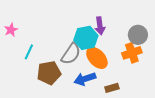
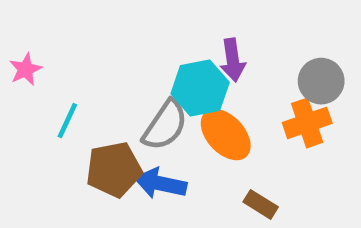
blue arrow: (85, 79) -> (161, 183), moved, turned 30
brown rectangle: (112, 88) -> (261, 204), turned 48

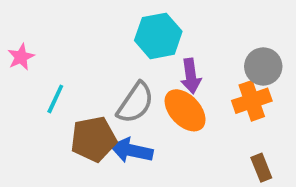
purple arrow: (233, 60) -> (191, 76), moved
cyan hexagon: (200, 88) -> (158, 36), moved
brown rectangle: (261, 204) -> (261, 168), moved, turned 36

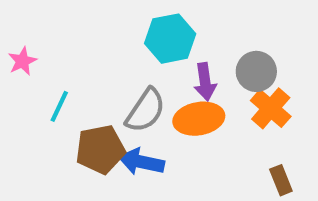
gray circle: (263, 66) -> (256, 71), moved
orange cross: (252, 101) -> (271, 108), turned -30
orange ellipse: (185, 110) -> (199, 119), turned -57

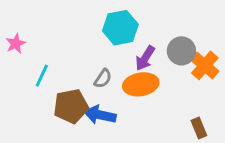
purple arrow: (205, 82) -> (145, 58), turned 40
orange cross: (271, 108) -> (205, 65), moved
gray semicircle: (145, 110) -> (103, 79), size x0.6

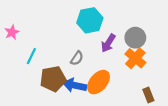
orange cross: (205, 65) -> (135, 58), moved
orange ellipse: (141, 84) -> (99, 82), moved, turned -40

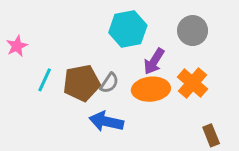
gray circle: (135, 38) -> (193, 31), moved
brown pentagon: (53, 79) -> (82, 83), moved
orange ellipse: (99, 82) -> (151, 89), moved, turned 45

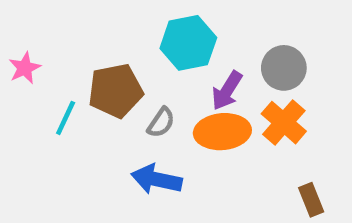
gray circle: (193, 31) -> (284, 68), moved
brown pentagon: (82, 83) -> (116, 91), moved

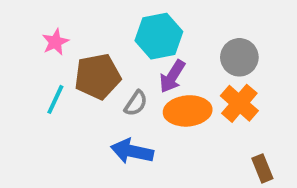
pink star: (25, 68) -> (55, 42), moved
purple arrow: (227, 91) -> (172, 76), moved

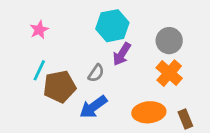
brown pentagon: (98, 76) -> (60, 87), moved
orange ellipse: (188, 111) -> (149, 112), moved
blue arrow: (132, 151) -> (93, 107), turned -48

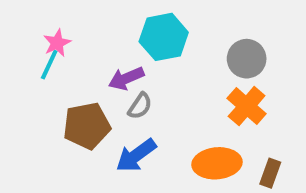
purple arrow: (122, 54) -> (126, 78), moved, turned 35
cyan line: (39, 70) -> (49, 65), moved
brown rectangle: (185, 119) -> (270, 173), turned 42

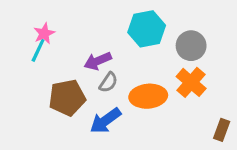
cyan hexagon: (164, 37) -> (147, 29), moved
orange ellipse: (217, 163) -> (148, 96), moved
brown rectangle: (270, 173) -> (222, 130), moved

